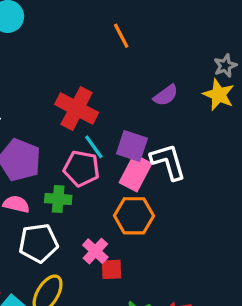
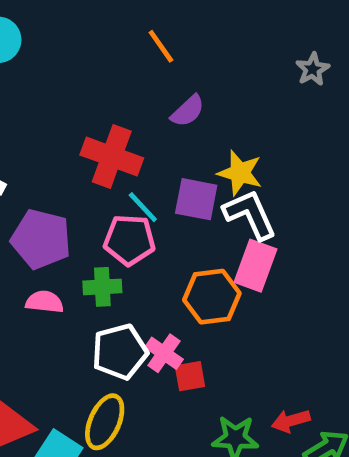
purple semicircle: (166, 95) -> (188, 111), moved
yellow star: (219, 95) -> (240, 173), moved
pink rectangle: (136, 173) -> (256, 266), moved
white pentagon: (38, 243) -> (120, 352), moved

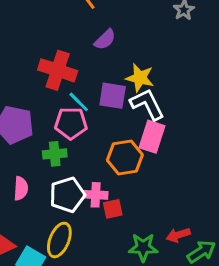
pink semicircle: (44, 302) -> (21, 188), moved, turned 90
pink cross: (164, 353) -> (96, 195), turned -30

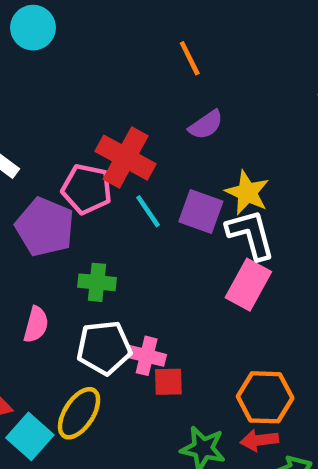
pink pentagon: (71, 123) -> (87, 189), moved
orange hexagon: (125, 158) -> (265, 397), moved

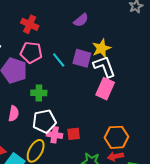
red cross: (126, 158) -> (30, 24), moved, size x0.7
yellow star: (247, 193) -> (101, 48), turned 30
pink cross: (147, 356) -> (55, 135), moved

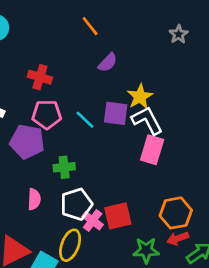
red square: (74, 134) -> (118, 216), size x1.5
pink cross: (55, 135) -> (93, 221), turned 35

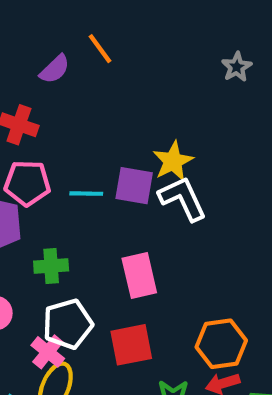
purple semicircle: (108, 63) -> (55, 69), moved
cyan line: (85, 120) -> (86, 194), turned -45
pink rectangle: (152, 150) -> (139, 275), moved, turned -32
pink cross: (93, 221) -> (48, 352), moved

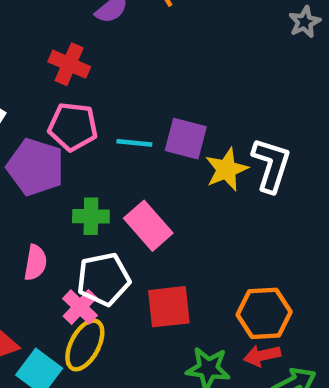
yellow star: (173, 161) -> (226, 169), moved
white L-shape: (183, 199) -> (271, 165), moved, turned 38
pink rectangle: (139, 275) -> (148, 226), moved, turned -33

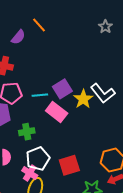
purple square: (186, 139) -> (62, 89), turned -36
white L-shape: (271, 165) -> (103, 93), turned 135
pink rectangle: (148, 226) -> (57, 112), moved

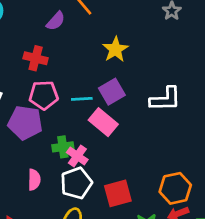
white L-shape: (103, 93) -> (165, 99), turned -55
yellow star: (83, 99) -> (115, 49), moved
pink cross: (30, 173) -> (77, 156), moved

